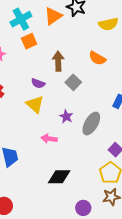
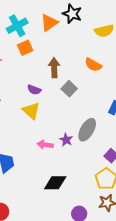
purple star: (66, 116) -> (66, 140), moved

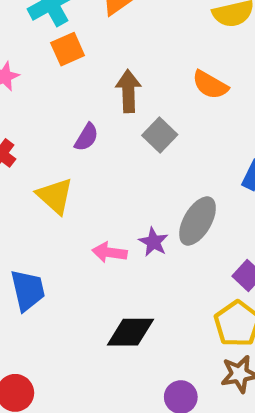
purple semicircle: (34, 90) -> (86, 137), turned -80
yellow triangle: (31, 111) -> (55, 196), moved

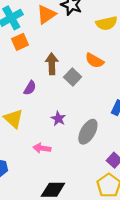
gray square: (160, 135) -> (73, 77), moved
purple star: (154, 242) -> (58, 119), moved

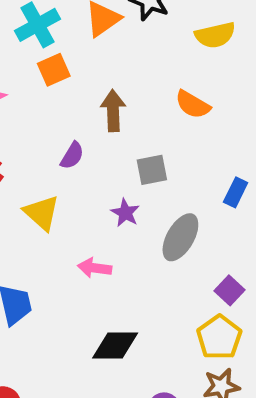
gray square: (73, 77) -> (152, 170), moved, turned 35

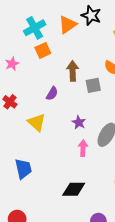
gray square: (152, 170) -> (93, 85), moved
pink arrow: (95, 268) -> (83, 148), moved, turned 84

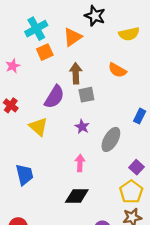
orange triangle: (68, 25) -> (73, 37), moved
gray square: (93, 85) -> (86, 95), moved
purple semicircle: (52, 94) -> (54, 97), size x1.6
pink arrow: (83, 148) -> (80, 163), moved

